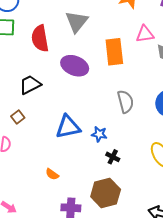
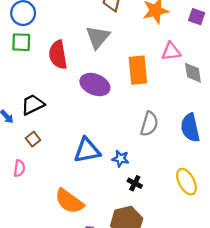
black trapezoid: (30, 85) -> (33, 105), moved
gray semicircle: (125, 102) -> (149, 124), turned 30
orange semicircle: (52, 174) -> (69, 201), size x2.0

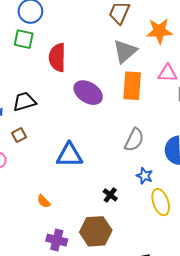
gray triangle: (98, 37) -> (125, 51), moved
blue star: (121, 159) -> (144, 176), moved
orange semicircle: (69, 201) -> (44, 201), size x0.5

